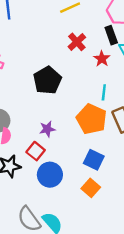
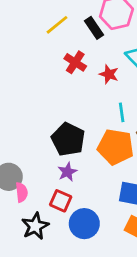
black rectangle: (111, 35) -> (94, 28), moved
black pentagon: (47, 80) -> (68, 139), moved

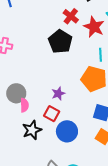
red star: (109, 74) -> (94, 27), size x1.5
black pentagon: (68, 139) -> (60, 41), moved

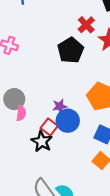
black star: (32, 130) -> (42, 141), moved, turned -30
blue circle: (67, 131) -> (68, 121), moved

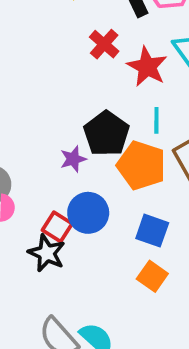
black pentagon: (71, 50) -> (106, 134), moved
purple star: (60, 106) -> (73, 159), moved

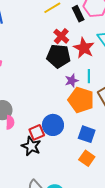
black pentagon: (106, 134) -> (59, 56), moved, turned -30
purple star: (73, 159) -> (72, 81), moved
red square: (57, 227) -> (37, 132), turned 35

